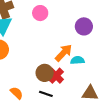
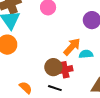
red cross: (56, 76) -> (65, 70), turned 35

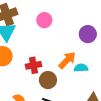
red cross: (65, 70) -> (34, 65), moved

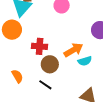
cyan semicircle: (81, 68) -> (85, 61), turned 152

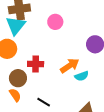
brown circle: (50, 64) -> (18, 78), moved

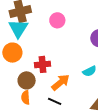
orange arrow: (70, 66) -> (61, 82), moved
orange semicircle: (15, 95) -> (26, 97), turned -144

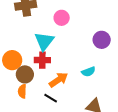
cyan triangle: (18, 28) -> (44, 41), moved
orange circle: (12, 53) -> (12, 60), moved

